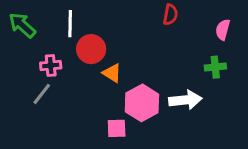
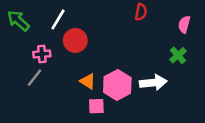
white line: (70, 24) -> (58, 19), turned 30
green cross: (215, 67) -> (178, 55), turned -35
orange triangle: (112, 73) -> (88, 81), moved

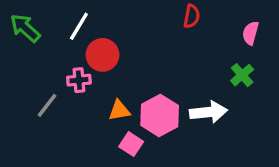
pink cross: (42, 54) -> (79, 80), moved
orange triangle: (88, 81) -> (119, 110), turned -42
pink square: (96, 106) -> (131, 144), turned 35

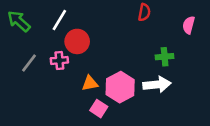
green cross: (242, 75) -> (165, 57), moved, turned 36
gray line: (47, 105) -> (29, 63), moved

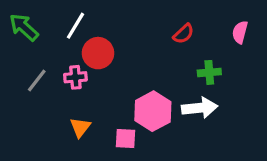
red semicircle: (144, 12) -> (184, 34), moved, turned 36
orange triangle: (90, 83) -> (80, 127), moved, turned -42
pink square: (99, 109) -> (125, 139), turned -30

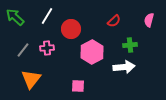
red circle: (98, 53) -> (71, 29), moved
pink hexagon: (153, 111) -> (92, 52), moved
orange triangle: (80, 127) -> (31, 79), moved, size x1.5

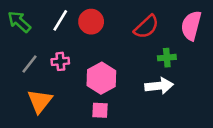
pink semicircle: (149, 20) -> (191, 25), size x1.6
red semicircle: (114, 21) -> (146, 27), size x1.5
red circle: (71, 29) -> (91, 22), moved
pink hexagon: (92, 52) -> (101, 78), moved

